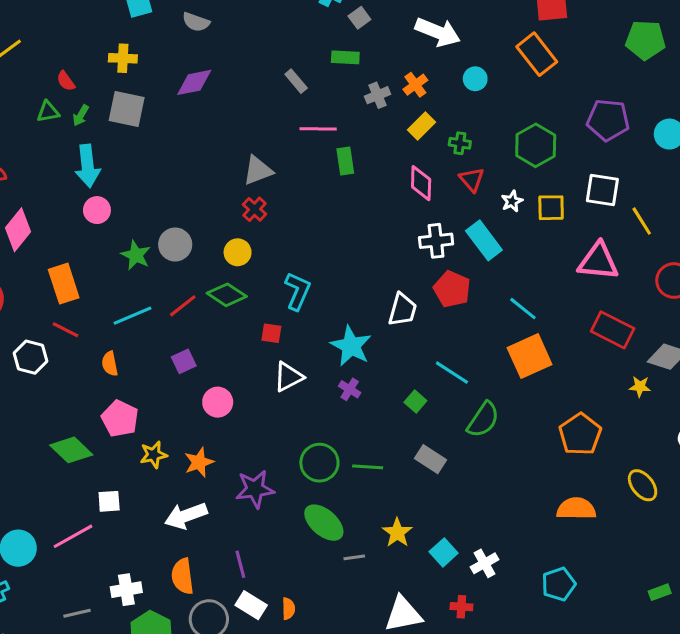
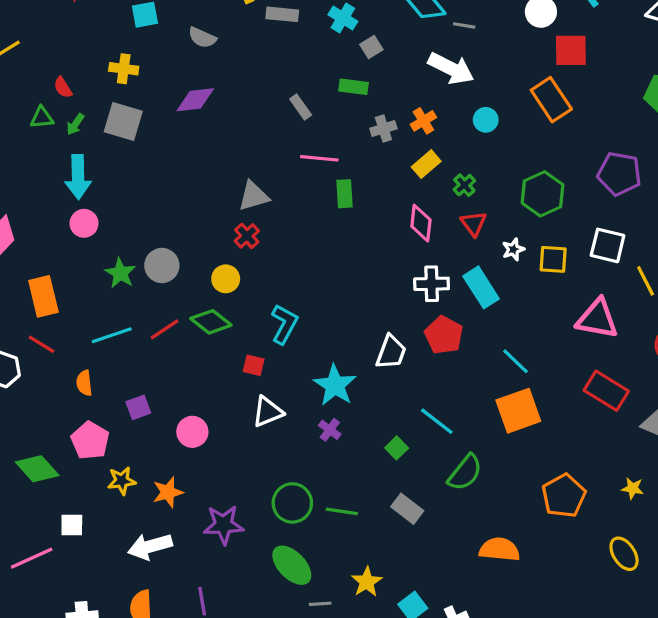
green cross: (460, 143) -> (464, 185), turned 35
purple square: (184, 361) -> (138, 407), moved
yellow star: (640, 387) -> (633, 488), moved
orange semicircle: (576, 509) -> (500, 549), moved

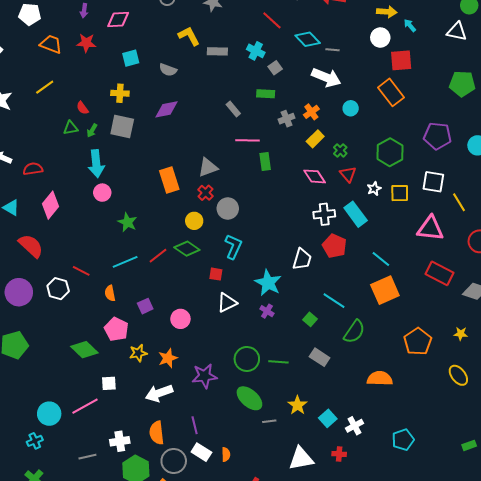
pink diamond: (421, 223) -> (315, 176), turned -35
gray circle: (162, 266) -> (228, 209), moved
orange rectangle: (43, 296) -> (169, 180), moved

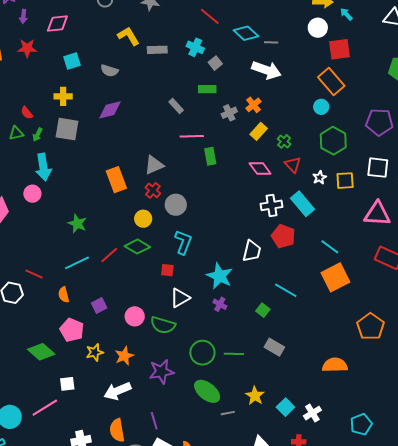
cyan circle: (351, 108) -> (321, 107), moved
pink circle: (102, 193) -> (32, 194), moved
green semicircle: (354, 332) -> (163, 325), moved, turned 75

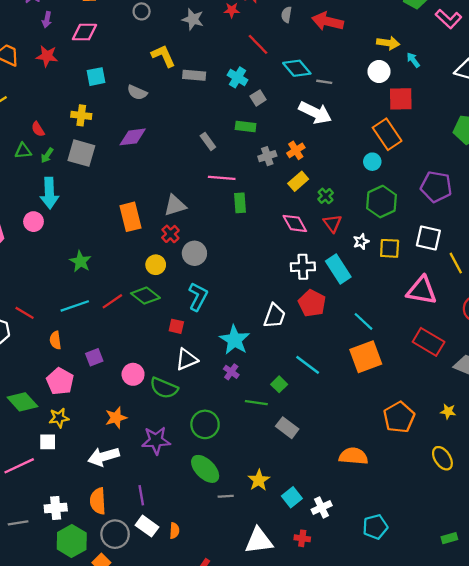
yellow star: (95, 352) -> (59, 418), moved
green line: (234, 354) -> (256, 403), moved

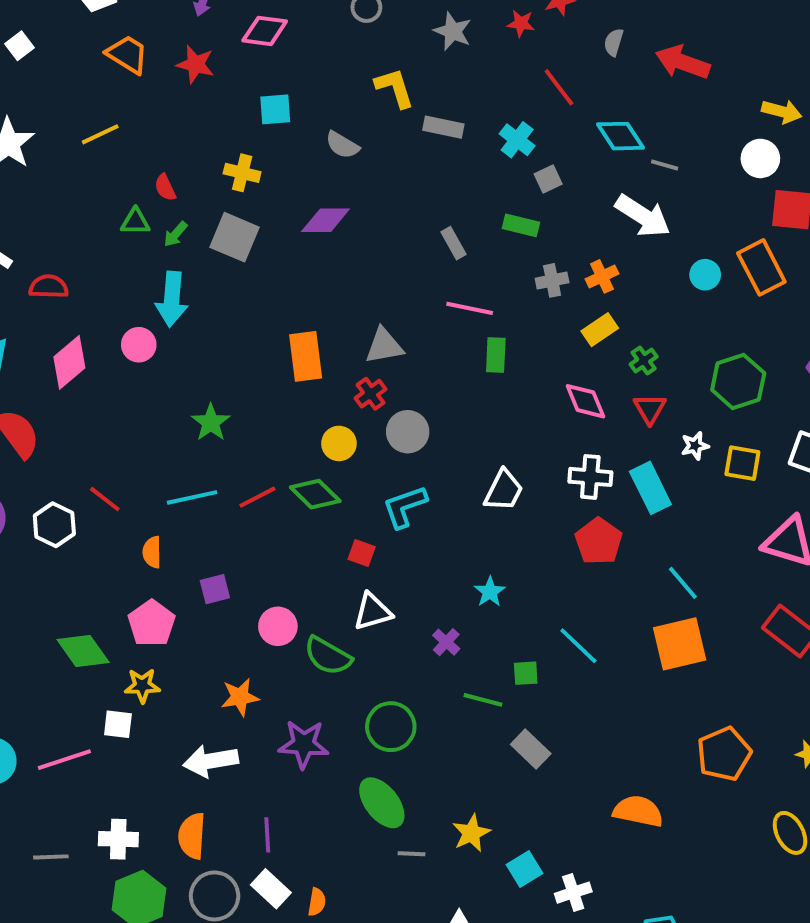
cyan circle: (372, 162) -> (705, 275), moved
cyan L-shape: (198, 297) -> (405, 507), turned -144
white trapezoid: (274, 316) -> (504, 491), moved
cyan star: (235, 340) -> (490, 592), moved, size x0.6
green square: (279, 384) -> (526, 673), turned 35

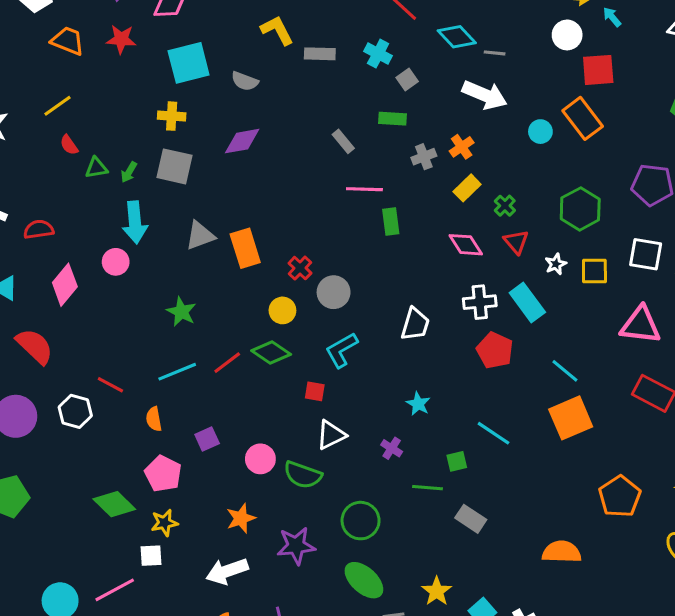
cyan square: (275, 109) -> (189, 63), size x1.6
red semicircle: (165, 187) -> (69, 145), moved
gray triangle: (384, 346) -> (200, 235), moved

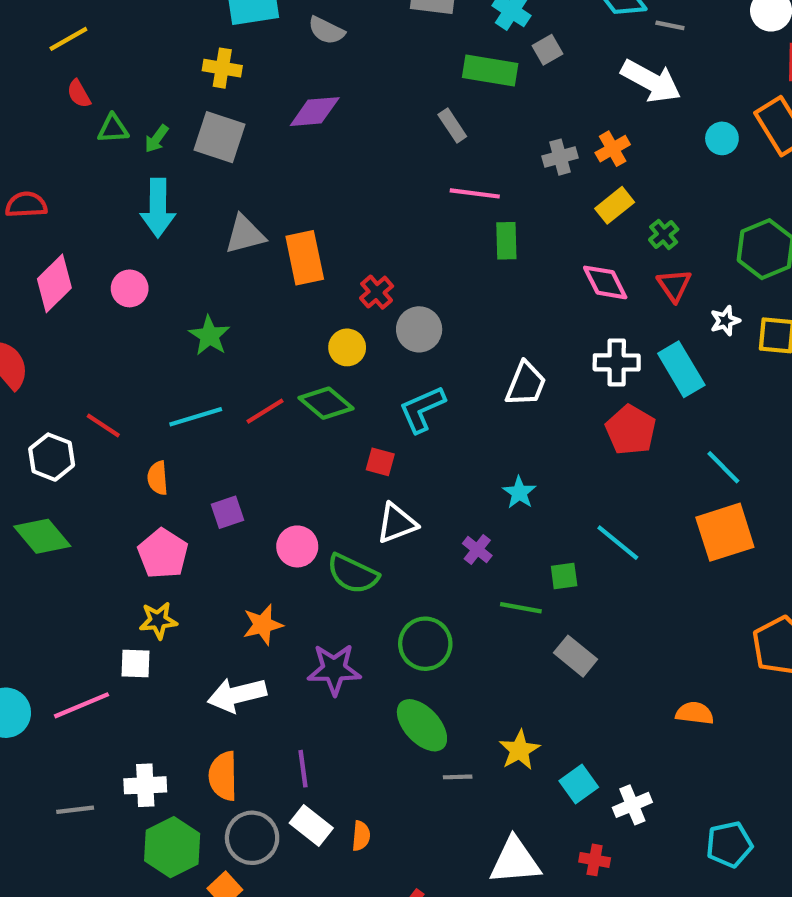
green rectangle: (393, 119) -> (490, 70), moved, size x1.4
pink circle: (116, 262) -> (130, 288), moved
green diamond: (114, 504) -> (42, 536), moved
orange semicircle: (562, 552) -> (695, 713), size x0.7

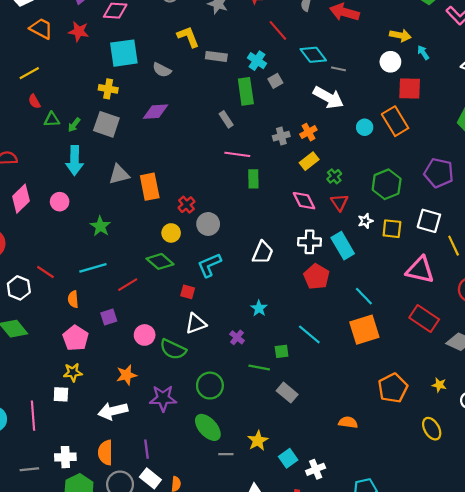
green rectangle: (490, 70) -> (246, 91), turned 72
red line: (265, 411) -> (128, 285), moved
pink line: (81, 705) -> (33, 416), turned -72

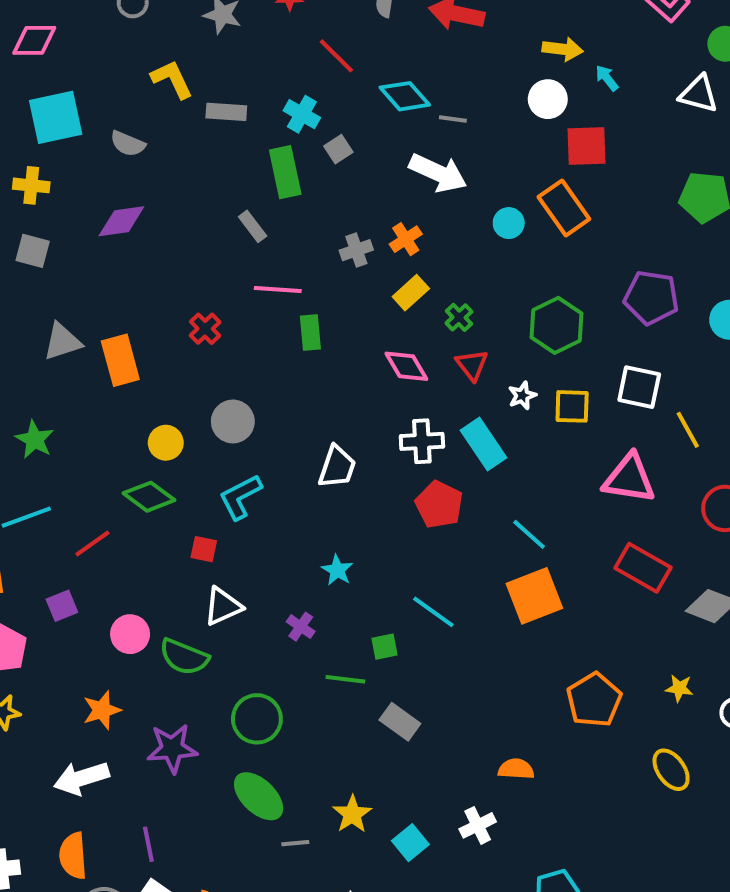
gray square: (106, 124) -> (33, 251), size x0.7
red cross: (186, 205) -> (205, 329), moved
white cross: (316, 469) -> (478, 825), moved

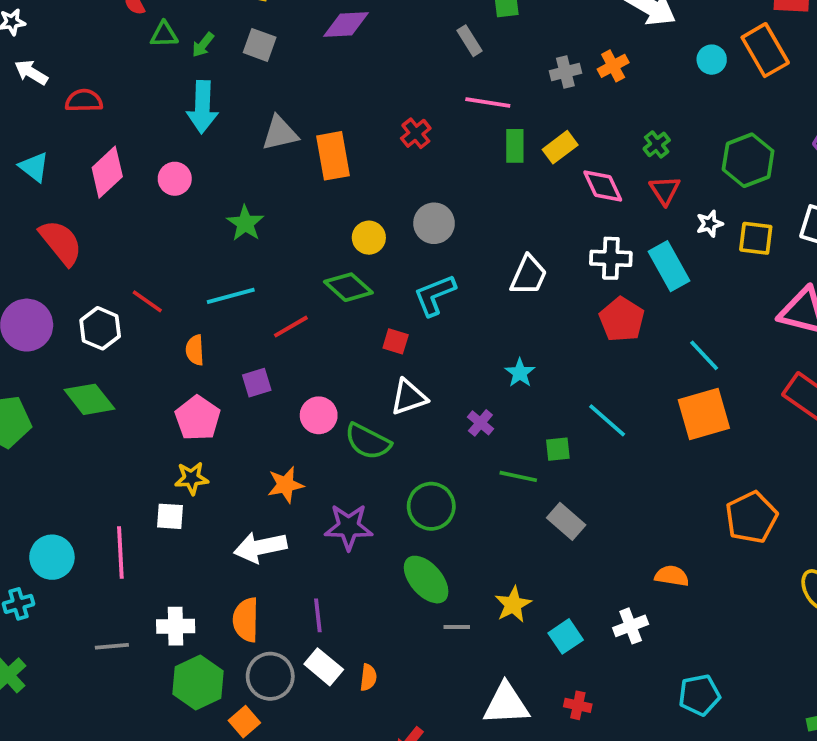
yellow rectangle: (411, 293) -> (560, 147), moved

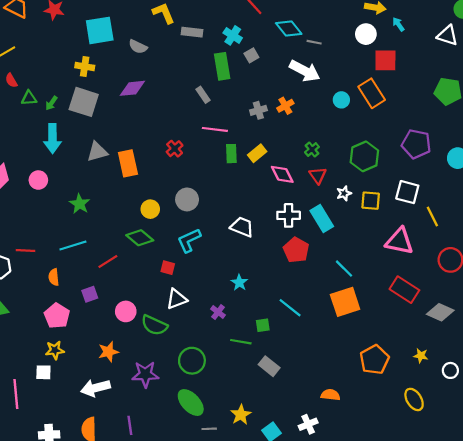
gray square: (260, 45) -> (84, 102), size x1.6
white trapezoid: (529, 275) -> (242, 227), turned -90
red line: (147, 301) -> (26, 251), turned -30

